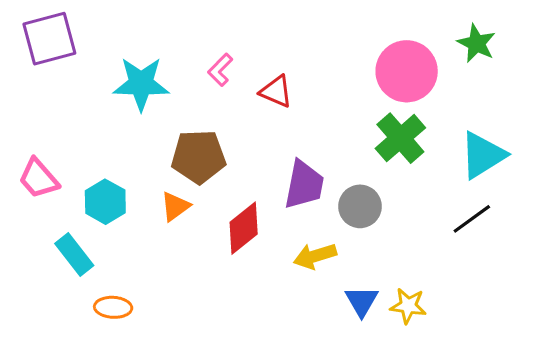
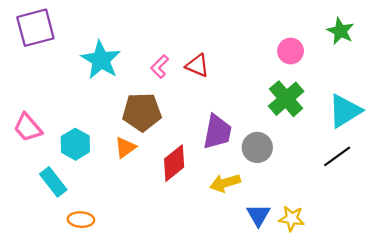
pink L-shape: (220, 70) -> (160, 67), moved
pink circle: (407, 71) -> (291, 51), size x0.6
cyan star: (141, 84) -> (101, 60), turned 30

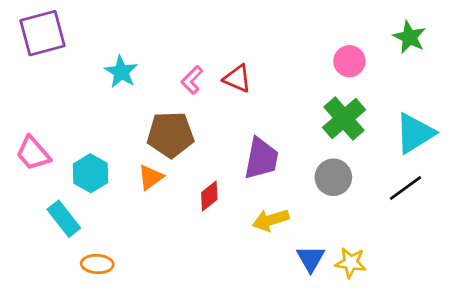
cyan star: (101, 60) -> (121, 72), size x0.7
gray circle: (257, 147) -> (333, 177), moved
red diamond: (174, 163) -> (209, 196), size x0.7

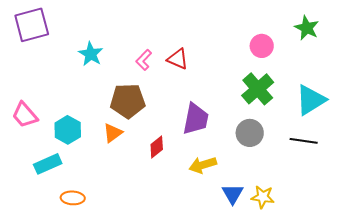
black line: (405, 188) -> (304, 141), turned 44
cyan rectangle: (64, 219) -> (48, 164), turned -76

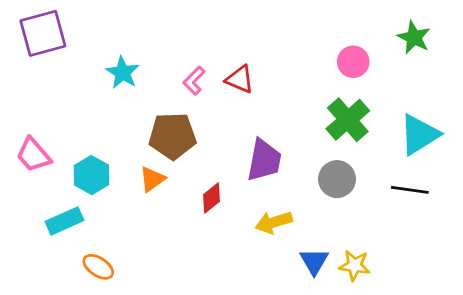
orange ellipse: (73, 198) -> (98, 267), turned 30

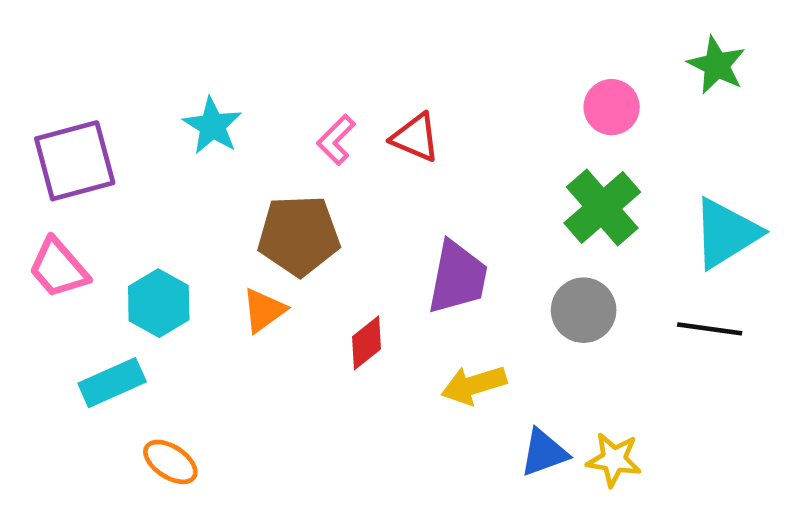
purple square: (43, 33) -> (75, 161), moved
blue triangle: (314, 261) -> (544, 453), turned 40

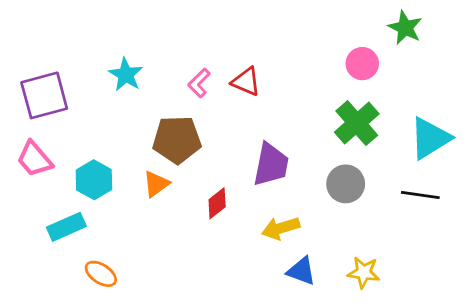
green star: (717, 65) -> (405, 28), moved
blue triangle: (544, 453) -> (301, 271), moved, turned 40

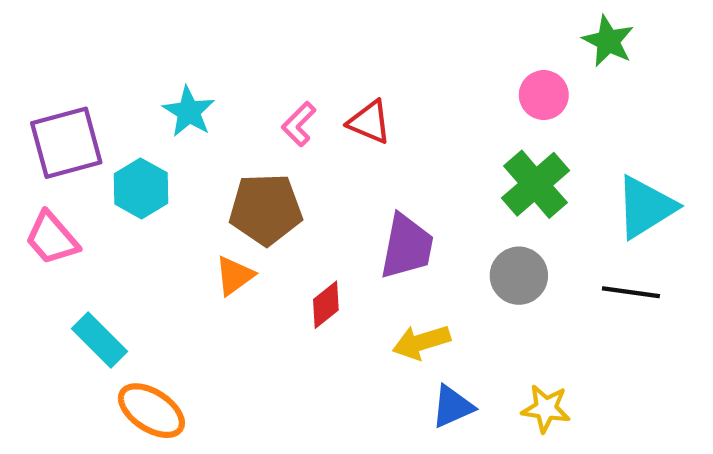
cyan hexagon: (94, 180) -> (141, 188), moved
cyan rectangle: (66, 227) -> (99, 340), turned 69
blue triangle: (301, 271) -> (452, 406), turned -44
orange ellipse: (101, 274) -> (151, 411), size x1.4

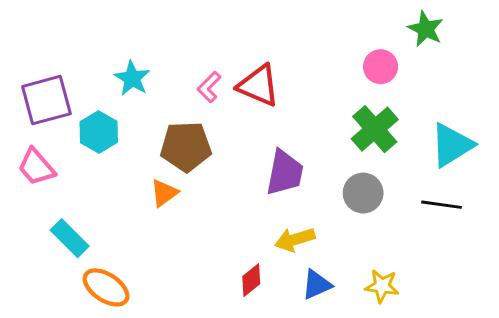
red triangle: (369, 122) -> (259, 86), size x1.4
red diamond: (326, 305) -> (251, 280), moved

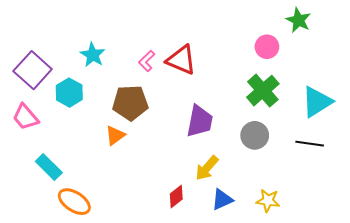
purple square: (46, 100) -> (33, 70), turned -33
yellow arrow: (295, 240) -> (207, 168), turned -32

